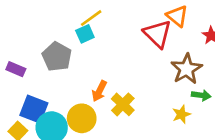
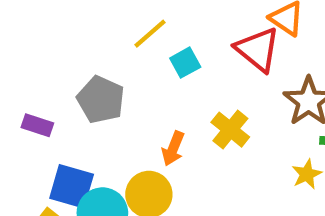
cyan square: (85, 34) -> (185, 63), moved
yellow cross: (123, 104) -> (230, 130), moved

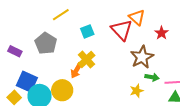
yellow line: (150, 34) -> (61, 15), moved
yellow cross: (230, 130) -> (86, 60), moved

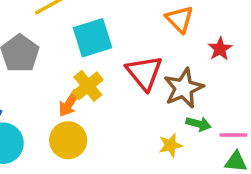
red triangle: (122, 30) -> (144, 73), moved
cyan square: (87, 31) -> (92, 38), size x1.6
yellow circle: (62, 90) -> (68, 140), moved

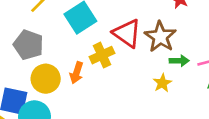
yellow cross: (88, 86) -> (102, 55), moved, turned 30
yellow circle: (68, 140) -> (46, 79), moved

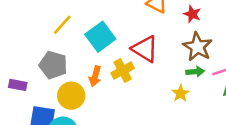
brown star: (160, 37) -> (198, 47), moved
orange arrow: (76, 73) -> (95, 76), moved

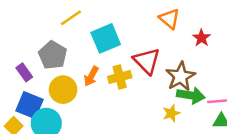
brown star: (198, 47) -> (181, 76), moved
green arrow: (195, 72) -> (191, 95), size x1.5
purple rectangle: (18, 85) -> (24, 72), moved, turned 30

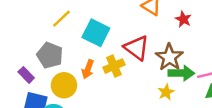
cyan square: (106, 38) -> (96, 33), turned -32

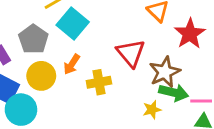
red star: (183, 19) -> (190, 34), size x1.6
cyan square: (96, 33) -> (73, 24), moved
yellow cross: (114, 66) -> (99, 82), moved

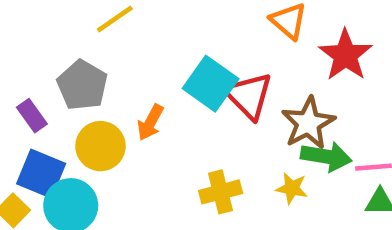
cyan square: (73, 24) -> (211, 84), moved
yellow cross: (99, 82) -> (221, 192), moved
yellow star: (152, 110) -> (292, 188), turned 30

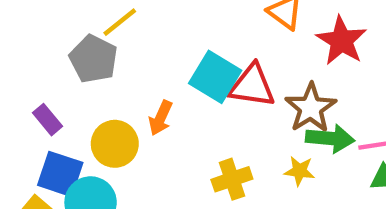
gray pentagon: (82, 85) -> (93, 59), moved
red triangle: (249, 96) -> (252, 86), turned -33

